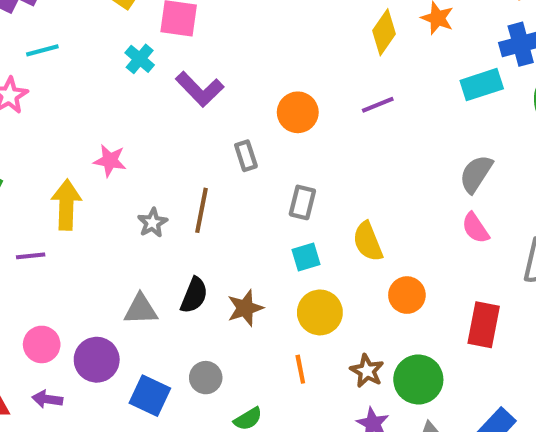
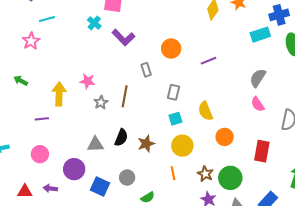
purple line: (378, 105) -> (209, 61), moved
pink star: (110, 161) -> (87, 81), moved
pink circle: (42, 344) -> (40, 154), moved

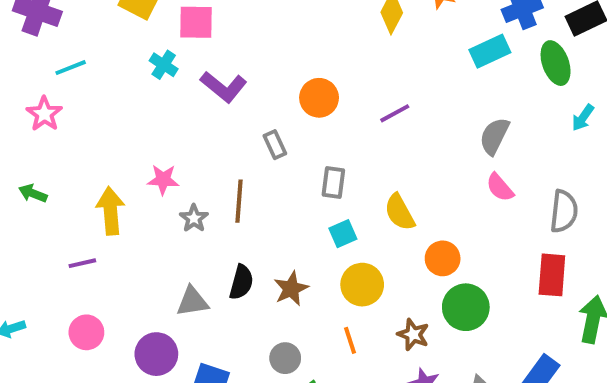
red rectangle: (262, 151) -> (552, 275), moved
gray circle: (127, 178) -> (285, 358), moved
green circle: (230, 178) -> (466, 307), moved

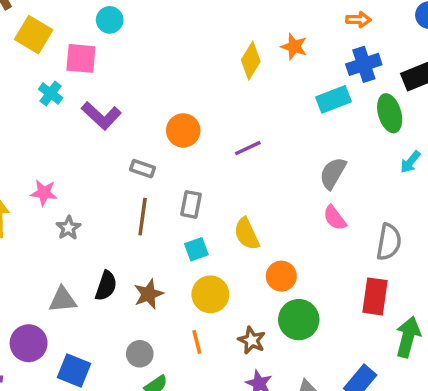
gray rectangle: (275, 145) -> (142, 169), turned -50
brown line: (239, 201) -> (143, 217), moved

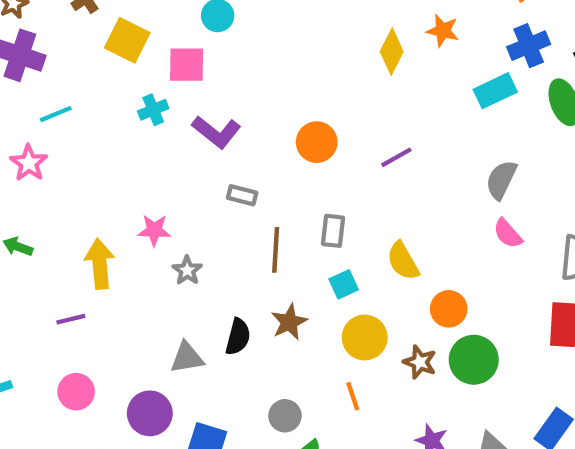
cyan cross: (51, 93) -> (153, 110), turned 35
gray rectangle: (142, 169) -> (242, 195), moved
brown star: (149, 294) -> (289, 322), moved
brown star: (252, 340) -> (420, 362), moved

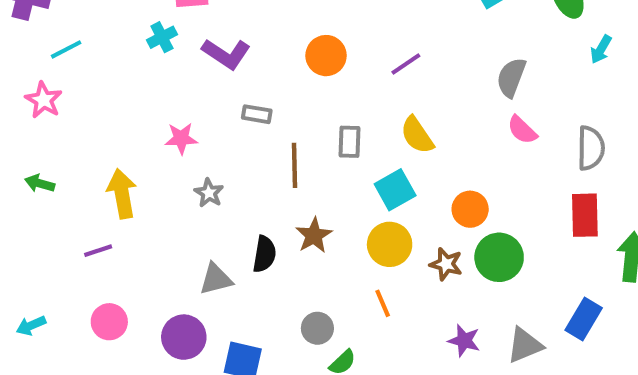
pink star: (154, 230) -> (181, 138), moved
yellow semicircle: (403, 261) -> (417, 135), moved
cyan square: (344, 284) -> (395, 190), moved, size x1.4

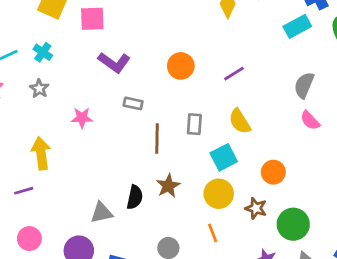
cyan cross: (162, 37) -> (43, 52), moved, turned -30
gray star: (209, 193) -> (39, 89), moved
green circle: (499, 257) -> (293, 224), moved

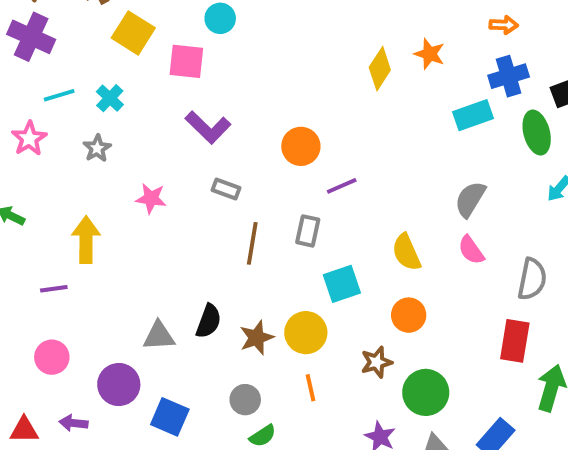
purple line: (234, 74) -> (342, 186), moved
yellow semicircle: (240, 121) -> (406, 252), moved
brown star: (168, 186) -> (257, 338), moved
yellow circle: (219, 194) -> (306, 333), moved
brown star: (256, 208) -> (377, 362), turned 30

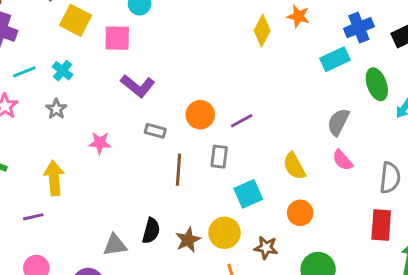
green ellipse: (537, 133) -> (377, 84), moved
orange circle: (301, 146) -> (200, 115), moved
brown star: (377, 362) -> (266, 248), moved, turned 30

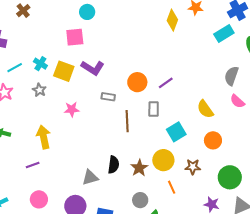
yellow square: (76, 20) -> (64, 71), moved

